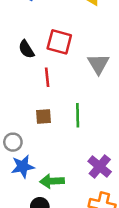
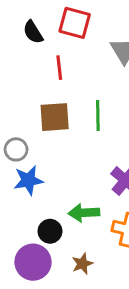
brown square: (43, 116) -> (55, 117), size x1.5
green arrow: (52, 181) -> (84, 213), moved

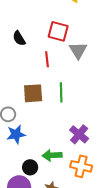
red square: (75, 23) -> (58, 31), moved
red line: (59, 68) -> (47, 59), moved

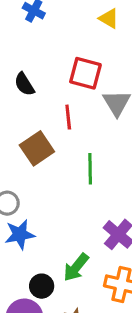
brown square: (33, 93) -> (37, 148), moved, turned -30
green arrow: (52, 155) -> (76, 267), turned -48

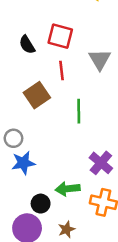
red square: (85, 73) -> (60, 36), moved
green arrow: (76, 267) -> (68, 189), turned 45

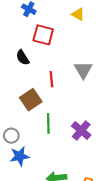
red square: (60, 36) -> (43, 35), moved
green line: (79, 111) -> (48, 123), moved
purple cross: (101, 163) -> (81, 130), moved

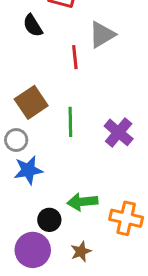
gray triangle: (83, 70) -> (102, 35), moved, turned 30
brown square: (31, 100) -> (31, 102), moved

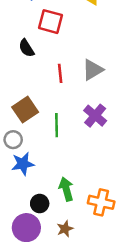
gray triangle: (102, 35) -> (93, 70), moved
purple cross: (119, 132) -> (95, 116), moved
green arrow: (82, 202) -> (66, 189), turned 80

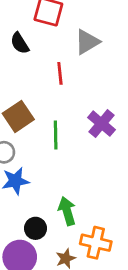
gray triangle: (93, 70) -> (87, 42), moved
orange cross: (101, 202) -> (96, 243), moved

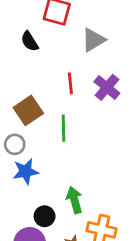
red line: (60, 73) -> (70, 83), moved
purple cross: (101, 124) -> (107, 87), moved

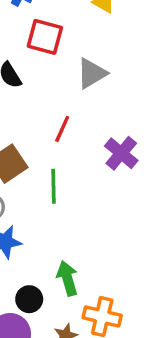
red line: (70, 83) -> (62, 129), turned 30
purple cross: (107, 87) -> (121, 153), moved

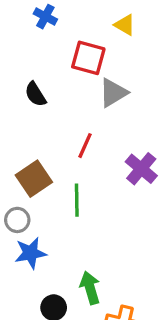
red square: (45, 37) -> (88, 58), moved

